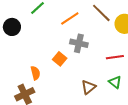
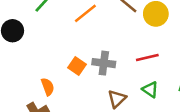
gray cross: (79, 43) -> (104, 63), moved

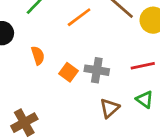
orange semicircle: (48, 87) -> (38, 55), moved

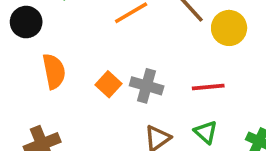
orange semicircle: (38, 55) -> (54, 71), moved, size x1.4

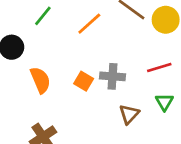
green triangle: (206, 132) -> (164, 102), turned 30

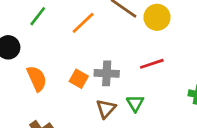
green triangle: (164, 102) -> (135, 103), moved
brown triangle: (129, 114) -> (106, 109), moved

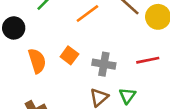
orange square: (79, 79) -> (69, 55), moved

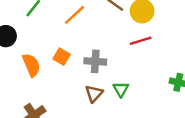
red line: (148, 60) -> (141, 41), moved

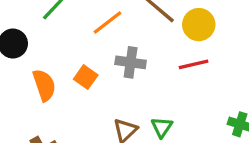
gray cross: (95, 61) -> (131, 62), moved

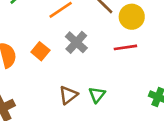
gray cross: (131, 62) -> (76, 42), turned 30

